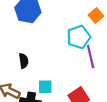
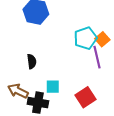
orange square: (96, 15) -> (102, 39), moved

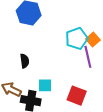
red square: (85, 97) -> (77, 96), turned -36

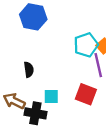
red square: (77, 96) -> (86, 94), moved

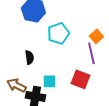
cyan pentagon: (86, 45) -> (58, 33), moved

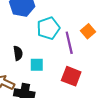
purple line: (91, 53) -> (69, 43), moved
cyan square: (49, 81) -> (37, 65), moved

